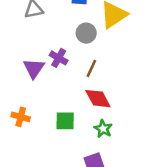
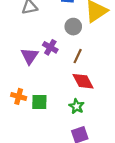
green square: (65, 121) -> (39, 102), moved
green star: (103, 129) -> (77, 106), moved

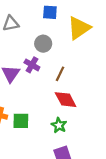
gray circle: (73, 27) -> (43, 44), moved

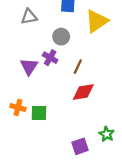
red diamond: (66, 100) -> (83, 92), turned -70
green star: (59, 125) -> (107, 134), moved

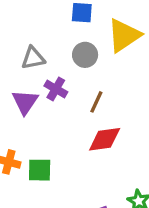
gray triangle: (29, 17) -> (33, 58), moved
gray circle: (61, 37) -> (85, 55), moved

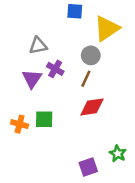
gray circle: (85, 55) -> (91, 55), moved
green square: (40, 170) -> (44, 119), moved

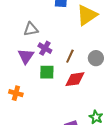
gray circle: (91, 55) -> (96, 58), moved
green square: (44, 119) -> (47, 72), moved

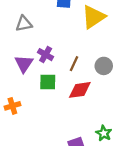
gray triangle: (31, 29) -> (24, 24), moved
orange cross: (16, 93) -> (12, 106), turned -32

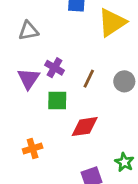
red diamond: (80, 90) -> (85, 127), moved
orange cross: (12, 106) -> (33, 148), moved

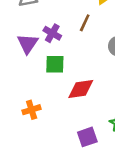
brown line: (89, 79) -> (85, 23), moved

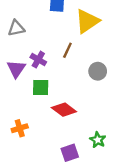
red diamond: (81, 89) -> (64, 110), turned 45

